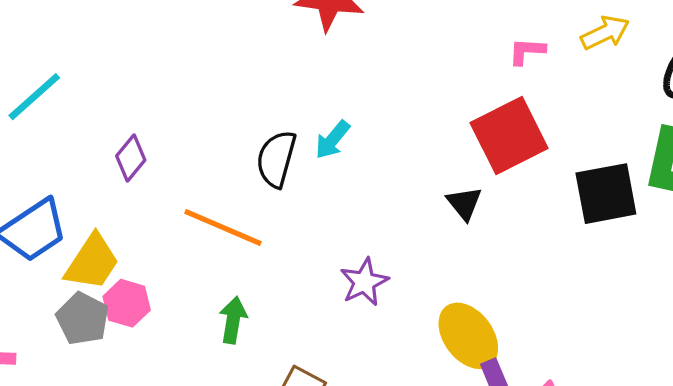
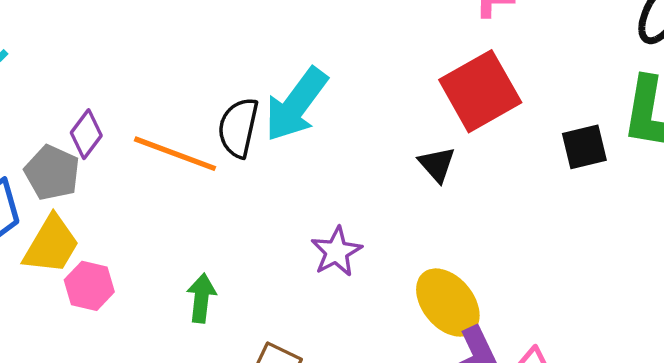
cyan arrow: (333, 140) -> (296, 105), size x1.8
black square: (606, 194) -> (584, 147), size x0.7
orange line: (223, 227) -> (175, 154), moved
gray pentagon: (83, 319) -> (52, 173), moved

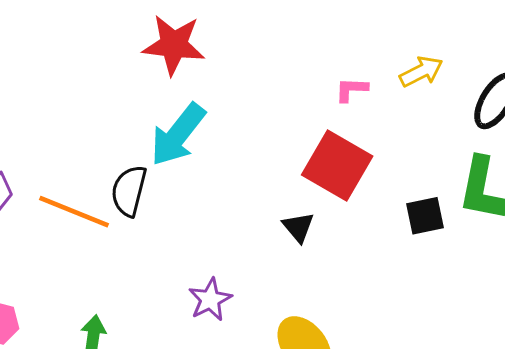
red square: (480, 91) -> (337, 165), turned -32
cyan arrow: (296, 105) -> (178, 135), moved

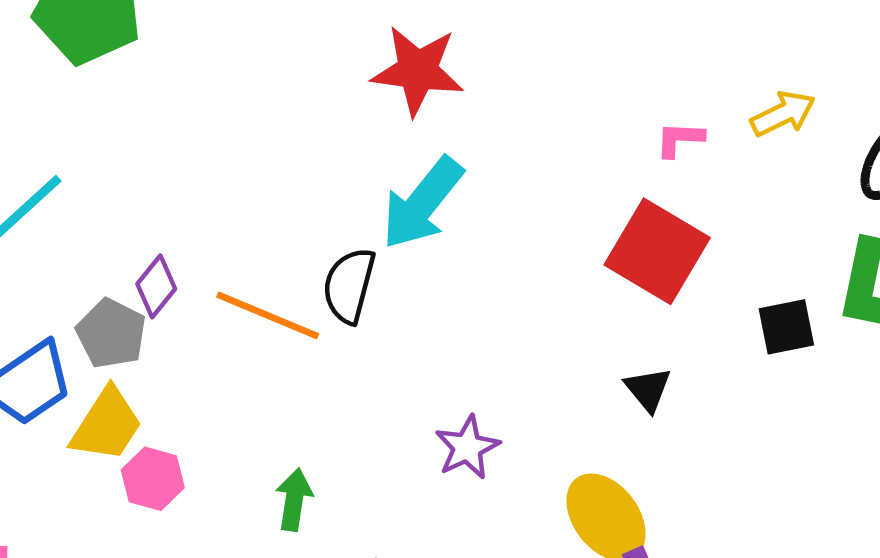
black triangle: (298, 227) -> (648, 389), moved

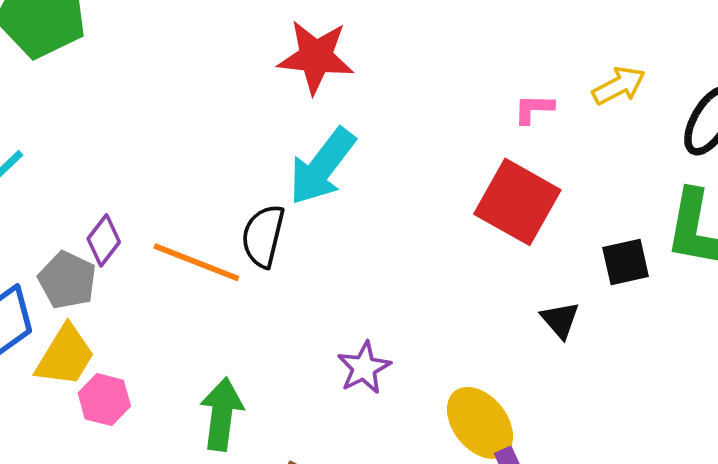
black triangle: (648, 389) -> (560, 320), moved
green arrow: (294, 500) -> (222, 414), size x1.4

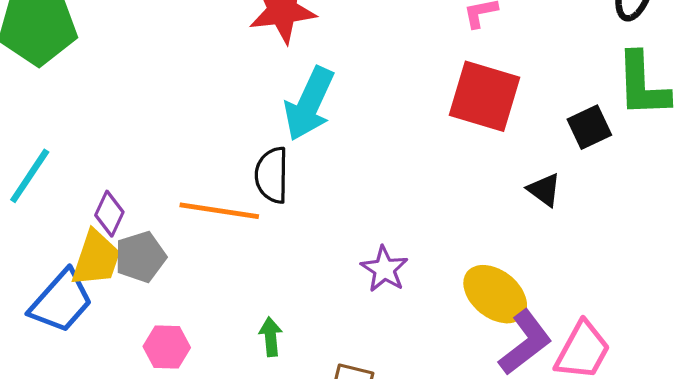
purple diamond: (104, 240) -> (109, 214), moved
gray pentagon: (67, 280) -> (140, 257), moved, turned -30
yellow trapezoid: (65, 356) -> (96, 258), moved
green arrow: (222, 414) -> (271, 337), size x0.6

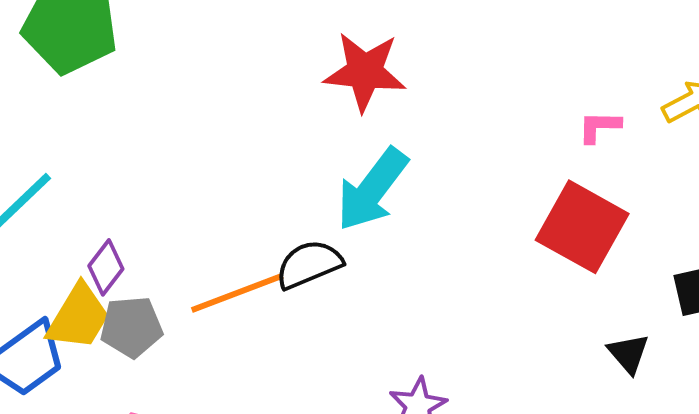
black semicircle: (272, 175) -> (309, 264), turned 54
orange line: (219, 211) -> (237, 293), turned -42

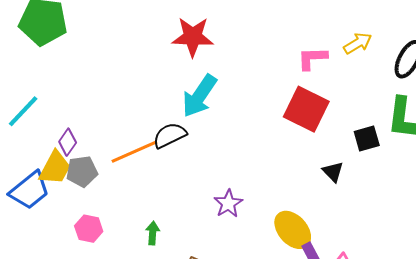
pink L-shape: (599, 127) -> (312, 58), size x1.4

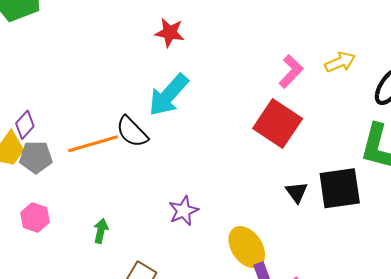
red star: (193, 37) -> (170, 33), size x0.7
pink L-shape: (312, 58) -> (291, 71), turned 128
black semicircle: (170, 135) -> (132, 132), turned -116
black square: (367, 138) -> (340, 188), moved, size x1.6

